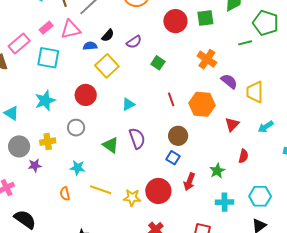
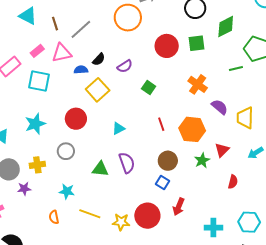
green triangle: (111, 145) -> (100, 169), turned -30
green star: (217, 171) -> (202, 160), moved

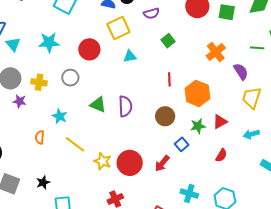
purple semicircle: (220, 107) -> (241, 71), moved
cyan triangle: (118, 129) -> (130, 56), moved
blue square: (162, 183) -> (182, 144), moved

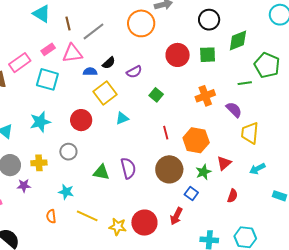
orange cross: (216, 52) -> (205, 96), turned 30
brown circle: (165, 116) -> (169, 169), size x1.4

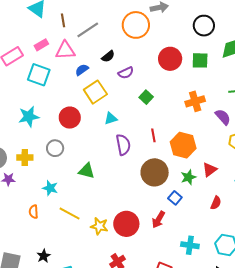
black semicircle: (109, 63) -> (108, 56), moved
blue semicircle: (90, 72) -> (82, 70), turned -40
purple semicircle: (128, 168) -> (123, 145), moved

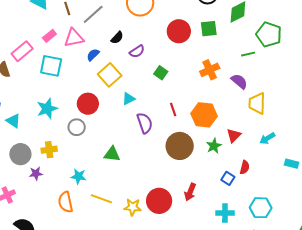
gray circle: (55, 148) -> (77, 127), moved
blue square: (175, 198) -> (228, 178), moved
orange semicircle: (34, 212) -> (66, 202), size x1.5

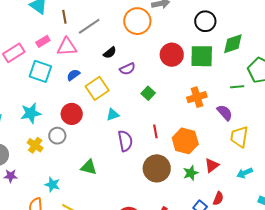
green square: (209, 29) -> (202, 56), size x1.4
blue semicircle: (93, 55) -> (73, 75), moved
yellow cross: (49, 150) -> (35, 145), moved, turned 35

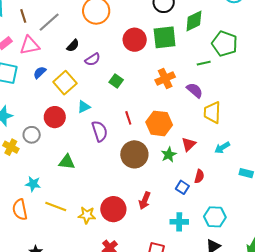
red circle: (72, 114) -> (55, 117), moved

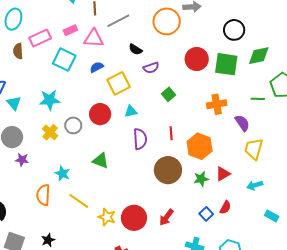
black semicircle: (73, 46) -> (135, 49), turned 64

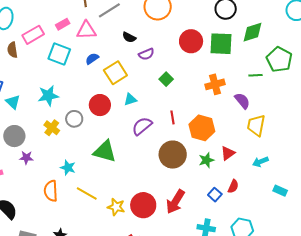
purple semicircle: (140, 139) -> (142, 126), turned -120
green triangle: (101, 161) -> (105, 151), size x1.4
red arrow: (166, 217) -> (175, 202), size x1.4

